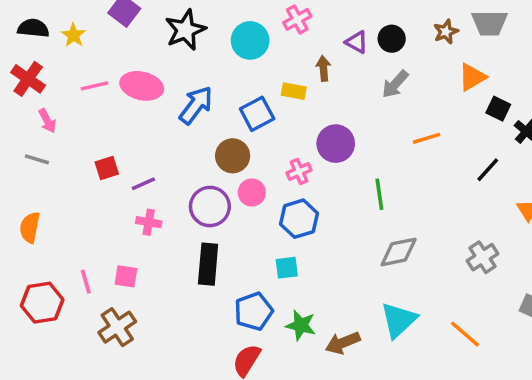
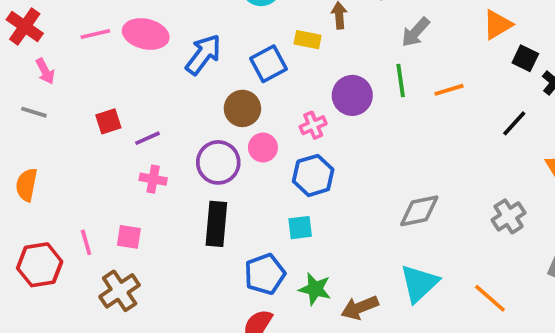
green line: (379, 194) -> (401, 81), moved

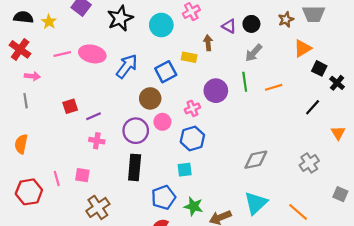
pink arrow: (45, 71) -> (32, 76), turned -56
gray line: (34, 112) -> (26, 101), turned 64
brown cross: (120, 291) -> (98, 207), moved

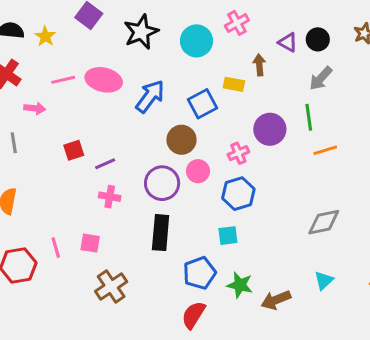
pink arrow: (32, 76) -> (35, 108), moved
orange line: (274, 87) -> (325, 150), moved
cyan triangle: (256, 203) -> (324, 280), size x0.6

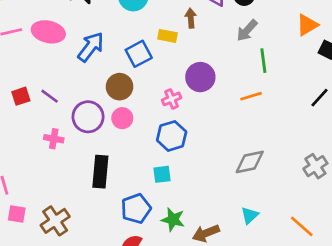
green line: (309, 117) -> (263, 61), moved
purple line: (105, 164) -> (50, 96), moved, turned 60
pink circle: (198, 171) -> (122, 118), moved
purple circle: (162, 183) -> (88, 117), moved
pink square: (90, 243) -> (17, 214), moved

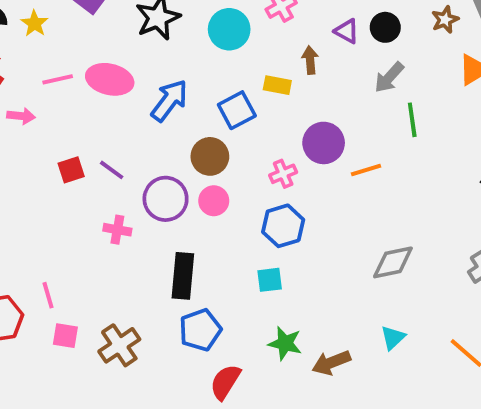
orange line: (251, 96) -> (366, 170), moved
blue pentagon: (136, 209) -> (200, 330), moved

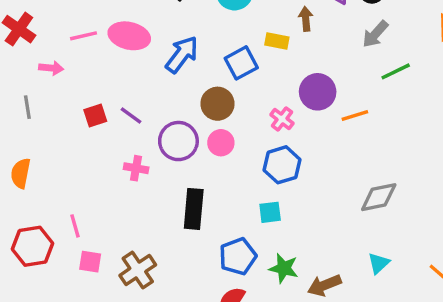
green line: (412, 120) -> (396, 71), turned 72
pink cross: (283, 174) -> (282, 119), turned -30
blue pentagon: (200, 330) -> (238, 256), moved

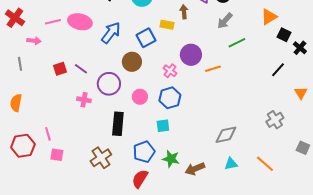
pink circle: (221, 143) -> (140, 97), moved
gray diamond: (379, 197) -> (226, 135), moved
cyan triangle: (379, 263) -> (231, 164), moved, turned 32
brown cross: (138, 270) -> (101, 158), moved

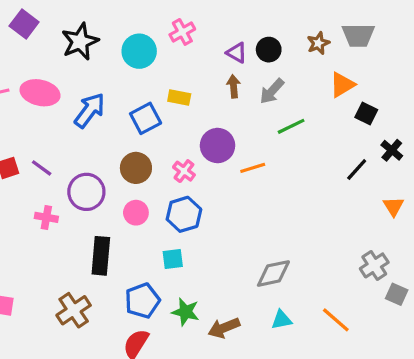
brown arrow: (184, 12) -> (234, 86), moved
black cross: (300, 48) -> (392, 150), moved
brown circle: (132, 62) -> (136, 168), moved
gray cross: (275, 120) -> (374, 265), moved

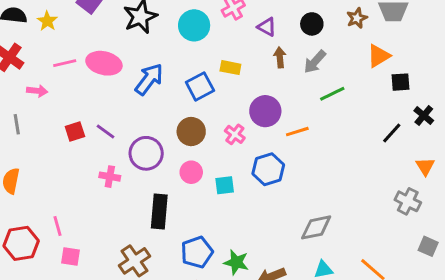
purple triangle: (237, 53) -> (267, 27), moved
black square: (366, 114) -> (401, 82), turned -30
blue hexagon: (184, 214) -> (268, 169), moved
cyan square: (173, 259) -> (225, 185), moved
gray cross: (374, 265) -> (408, 201), moved, turned -30

